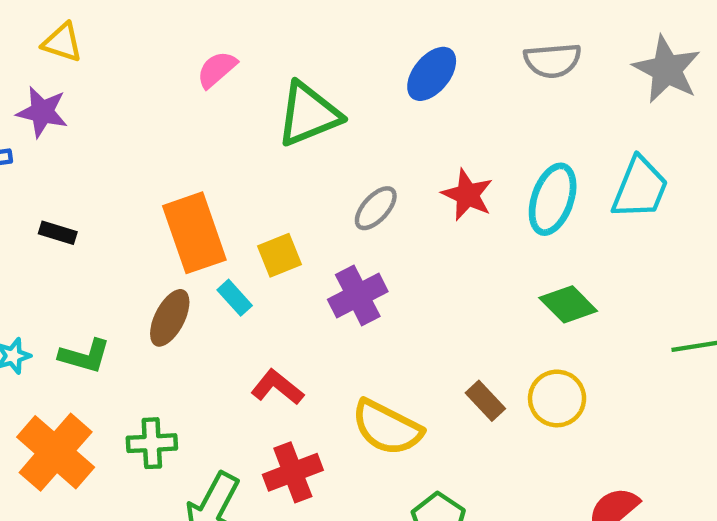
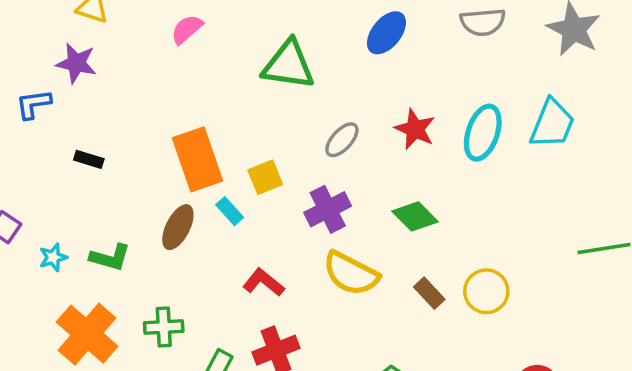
pink semicircle: (217, 69) -> (187, 29), moved
green triangle: (309, 114) -> (288, 65), turned 30
green diamond: (568, 304) -> (415, 216), moved
yellow semicircle: (387, 428) -> (351, 273), moved

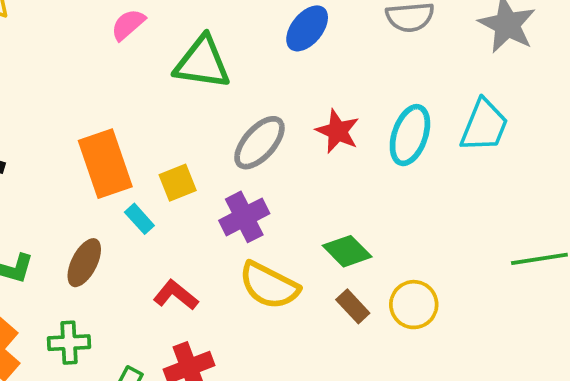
pink semicircle: (187, 29) -> (128, 25), moved
gray ellipse: (342, 140) -> (259, 143), size x1.4
green diamond: (415, 216) -> (347, 251), moved
brown ellipse: (178, 227) -> (84, 263), moved

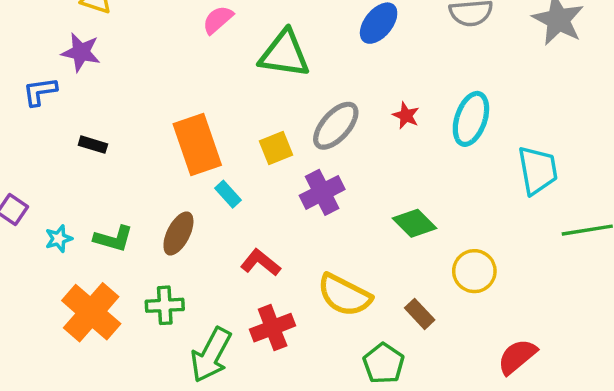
cyan trapezoid: (484, 126) -> (538, 170), moved, turned -32
red star: (338, 131) -> (406, 115), size x0.7
yellow square: (178, 183) -> (276, 148), moved
yellow semicircle: (269, 286) -> (344, 295), moved
brown rectangle: (353, 306) -> (420, 314), moved

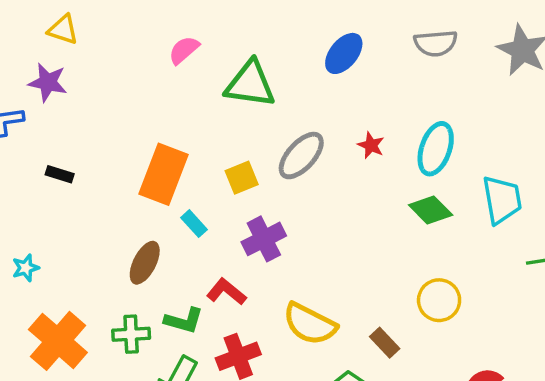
orange rectangle: (197, 145) -> (163, 174), turned 40
purple cross: (322, 192) -> (264, 239), moved
green diamond: (414, 223) -> (431, 210), moved
green L-shape: (113, 239) -> (184, 321), moved

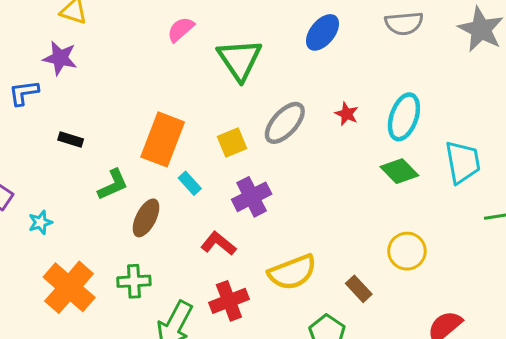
green triangle: (250, 84) -> (240, 60), turned 48
green L-shape: (184, 321) -> (113, 185), moved, turned -40
yellow semicircle: (310, 324) -> (292, 272), turned -48

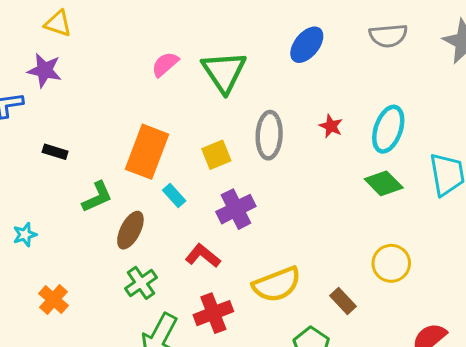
pink semicircle: (181, 29) -> (165, 64), moved
gray ellipse: (285, 123) -> (269, 135), turned -39
green cross: (134, 281) -> (141, 283), moved, turned -32
orange cross: (69, 287) -> (54, 300), size x0.6

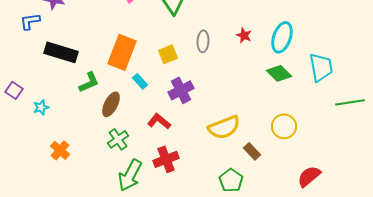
gray ellipse: (269, 135) -> (203, 41), size x0.7
black rectangle: (55, 152) -> (61, 52), size x2.0
yellow semicircle: (277, 284) -> (224, 127), moved

